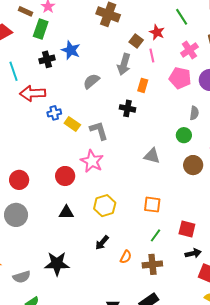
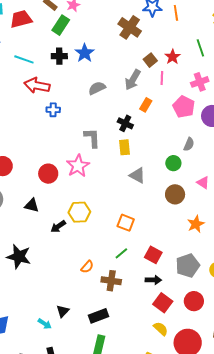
cyan line: (14, 71) -> (24, 59), turned -66
yellow rectangle: (72, 124) -> (124, 147), moved, turned 35
black triangle: (66, 212) -> (32, 205), moved
black arrow: (102, 243) -> (58, 227), moved

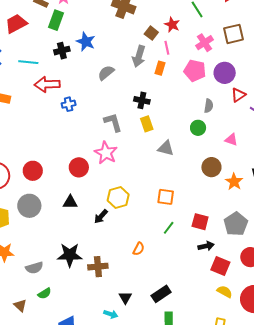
orange rectangle: (146, 105) -> (160, 68), moved
brown circle: (175, 194) -> (211, 167), moved
brown cross: (111, 281) -> (98, 267), moved

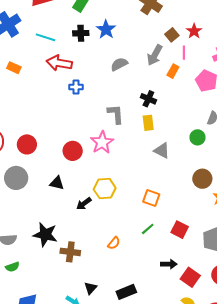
black arrow: (206, 246) -> (169, 264), moved

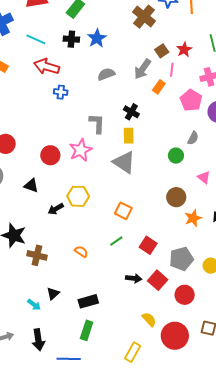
gray triangle: (162, 151) -> (124, 162), moved, size x1.4
orange semicircle: (114, 243) -> (81, 252), turned -104
red square: (190, 277) -> (158, 280), moved

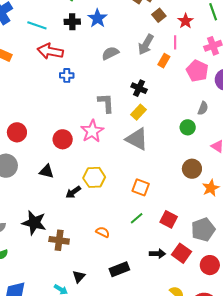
brown square: (162, 51) -> (159, 15), moved
yellow rectangle: (129, 136) -> (139, 112), turned 49
black rectangle: (88, 301) -> (119, 269), moved

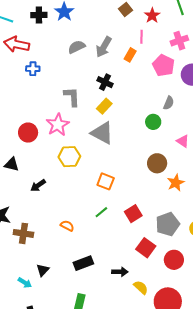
gray arrow: (146, 44) -> (104, 47), moved
yellow hexagon: (94, 177) -> (69, 157), moved
red square: (169, 219) -> (133, 214), turned 30
black arrow: (157, 254) -> (120, 272), moved

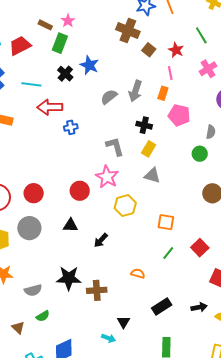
black cross: (39, 15) -> (65, 74), turned -35
pink pentagon: (163, 65) -> (179, 115), moved
gray triangle: (102, 133) -> (152, 176), size x0.7

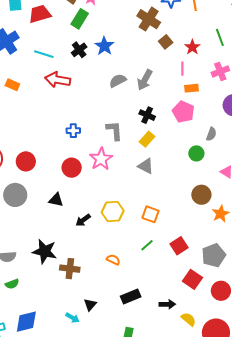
orange rectangle: (163, 93) -> (191, 88), moved, turned 56
blue cross: (71, 127) -> (73, 131), moved
yellow hexagon: (125, 206) -> (113, 212), moved

